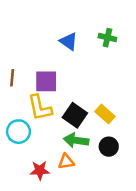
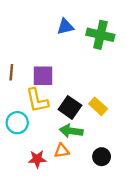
green cross: (107, 38) -> (100, 35), size x1.6
blue triangle: (69, 41) -> (65, 27), moved, turned -48
black circle: (109, 147) -> (102, 157), moved

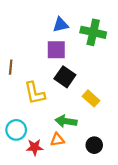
purple square: (43, 76) -> (56, 50), moved
black square: (70, 107) -> (65, 77), moved
cyan circle: (17, 123) -> (16, 130), moved

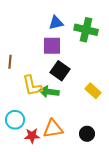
yellow rectangle: (91, 98) -> (93, 91), moved
green arrow: (66, 121) -> (49, 92), moved
orange triangle: (57, 140) -> (53, 129), size x1.5

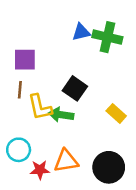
blue triangle: (56, 23) -> (81, 32), moved
purple square: (52, 46) -> (25, 60), moved
brown line: (10, 62) -> (20, 90), moved
black circle: (87, 134) -> (109, 167), size x1.6

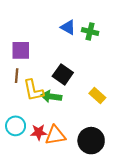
blue triangle: (81, 32) -> (68, 27), turned 42
green cross: (107, 37) -> (90, 31), size x0.7
red star: (40, 170) -> (39, 132), moved

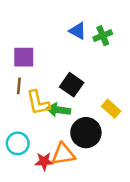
green cross: (90, 31) -> (103, 36), turned -35
red star: (39, 132) -> (44, 161), moved
black circle: (91, 141) -> (86, 133), moved

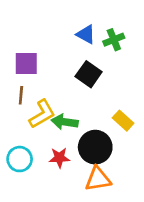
black square: (72, 85) -> (89, 74), moved
yellow L-shape: (38, 103) -> (42, 114), turned -108
orange triangle: (63, 154) -> (98, 179), moved
red star: (44, 161) -> (59, 158), moved

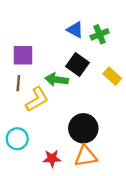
yellow rectangle: (123, 121) -> (112, 76), moved
green arrow: (65, 122) -> (57, 80), moved
red star: (59, 158) -> (52, 158), moved

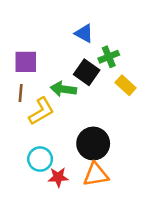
green cross: (100, 34) -> (109, 57), moved
cyan circle: (17, 139) -> (40, 159), moved

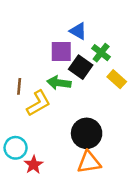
green cross: (109, 57) -> (101, 53), turned -30
purple square: (26, 62) -> (61, 51), moved
cyan circle: (40, 159) -> (16, 148), moved
red star: (58, 177) -> (34, 165), moved, turned -30

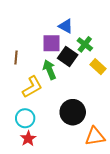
green arrow: (59, 83) -> (49, 70), turned 60
brown line: (19, 86) -> (16, 58), moved
cyan circle: (16, 148) -> (25, 118), moved
orange triangle: (89, 162) -> (95, 136), moved

